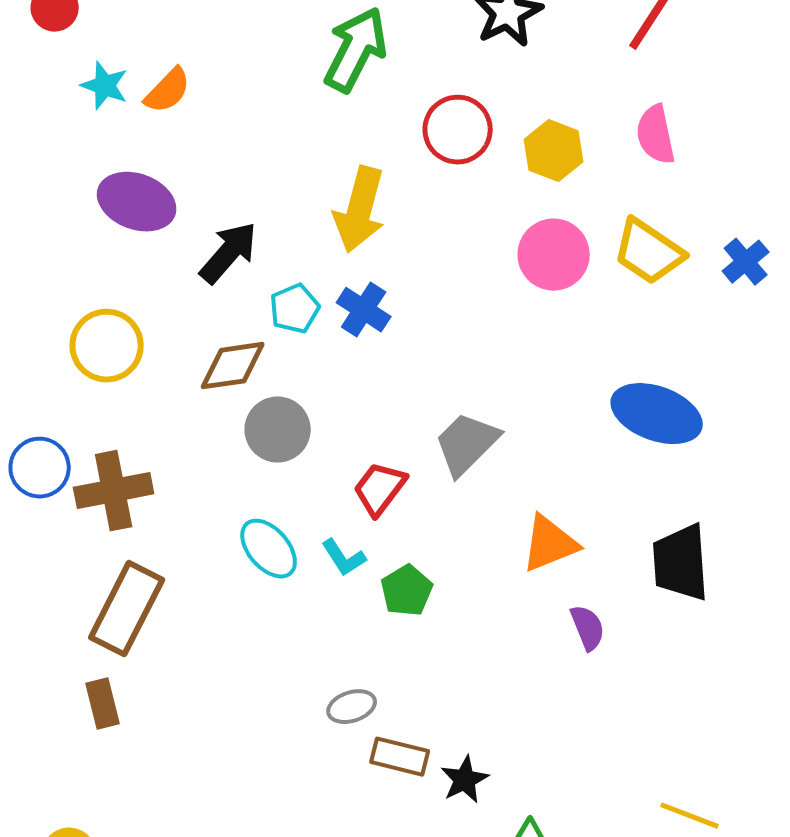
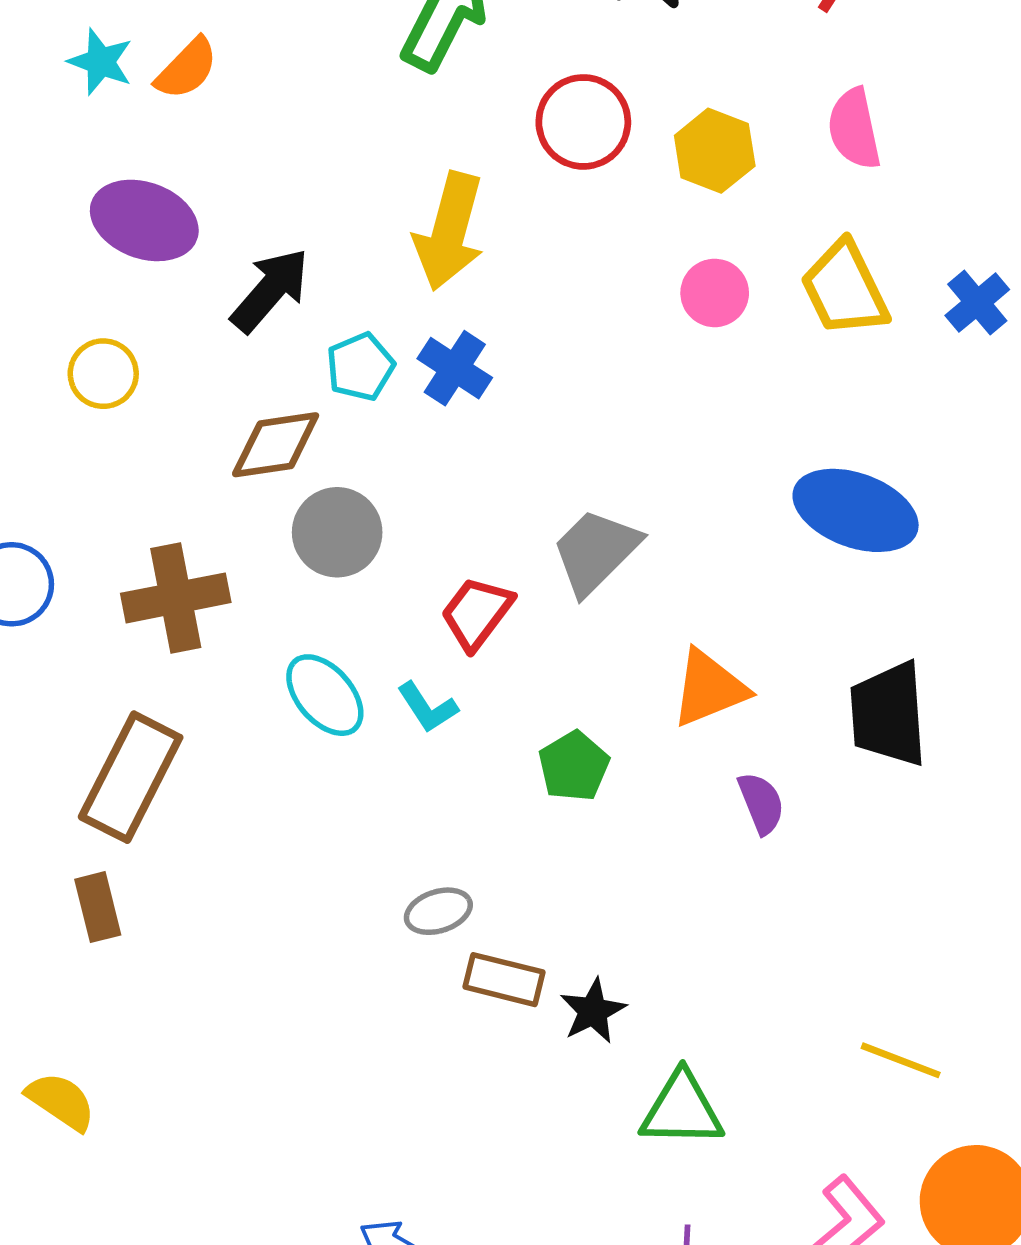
yellow trapezoid: (649, 252) -> (845, 289), turned 30
pink circle: (554, 255) -> (715, 293), size x0.7
yellow circle: (107, 346) -> (103, 374), moved, size x0.7
brown cross: (114, 491) -> (176, 598), moved
green pentagon: (407, 591) -> (574, 766), moved

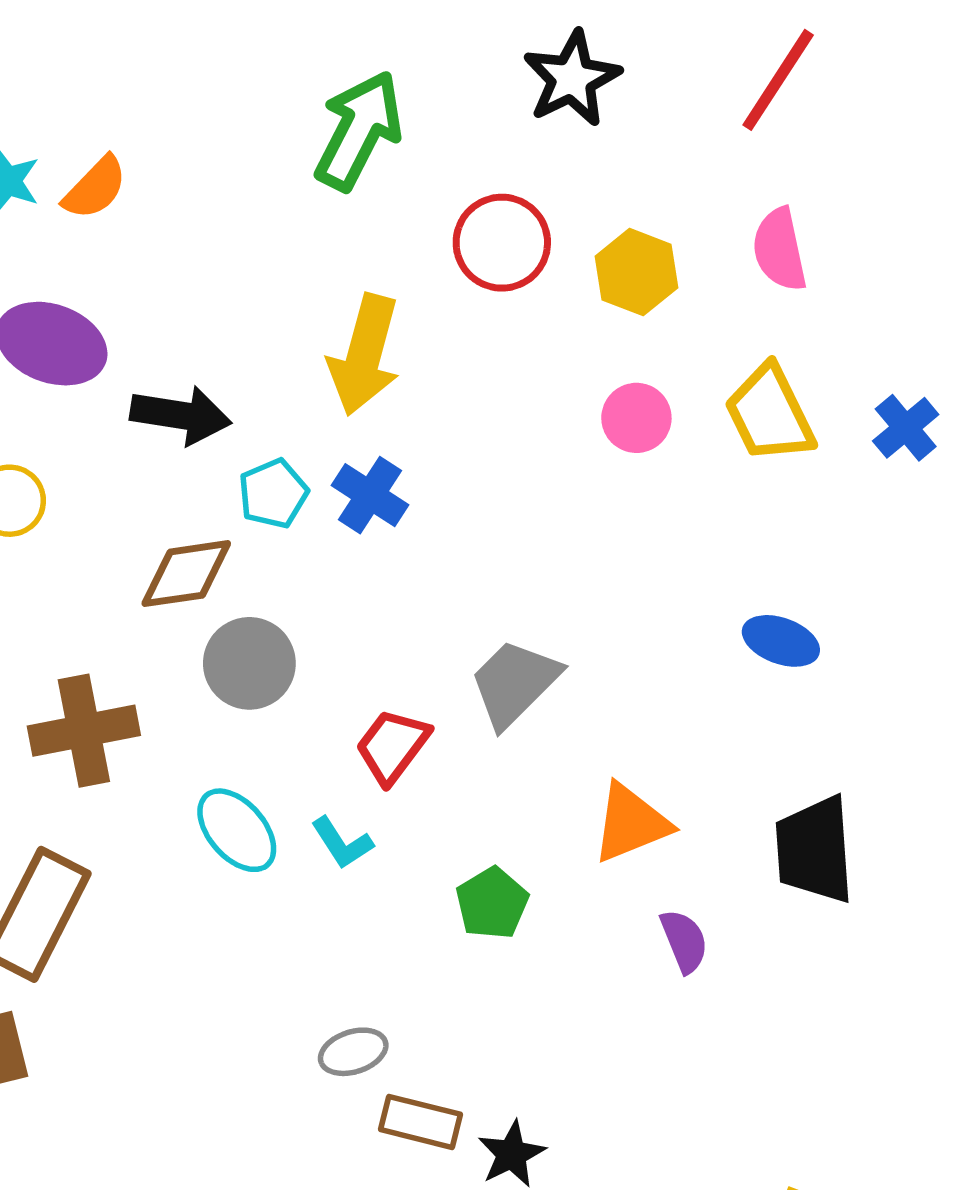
black arrow: (270, 290) -> (181, 415), turned 58
blue ellipse: (856, 510) -> (781, 641), size x0.6

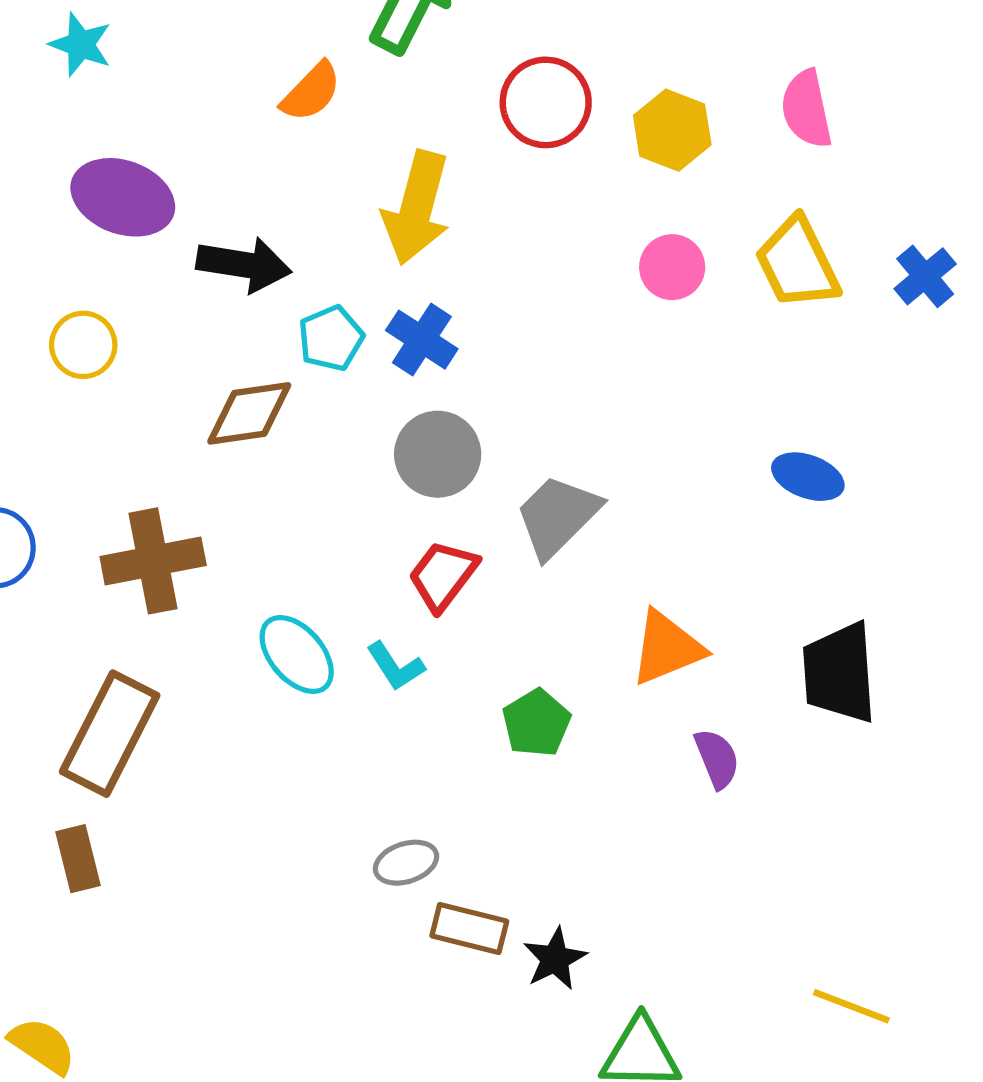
orange semicircle: (95, 188) -> (311, 92), moved
gray circle: (249, 663) -> (438, 454), moved

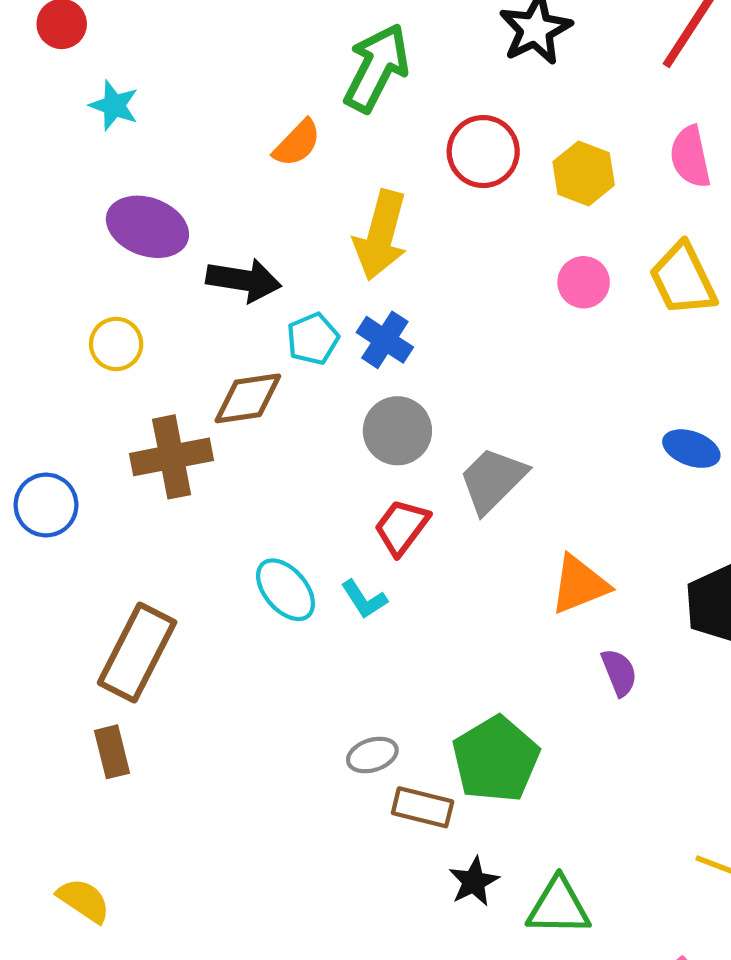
brown cross: (153, 561) -> (172, 457), moved
green pentagon: (536, 723) -> (496, 759), moved, size x1.6
black star: (555, 959) -> (474, 882), moved

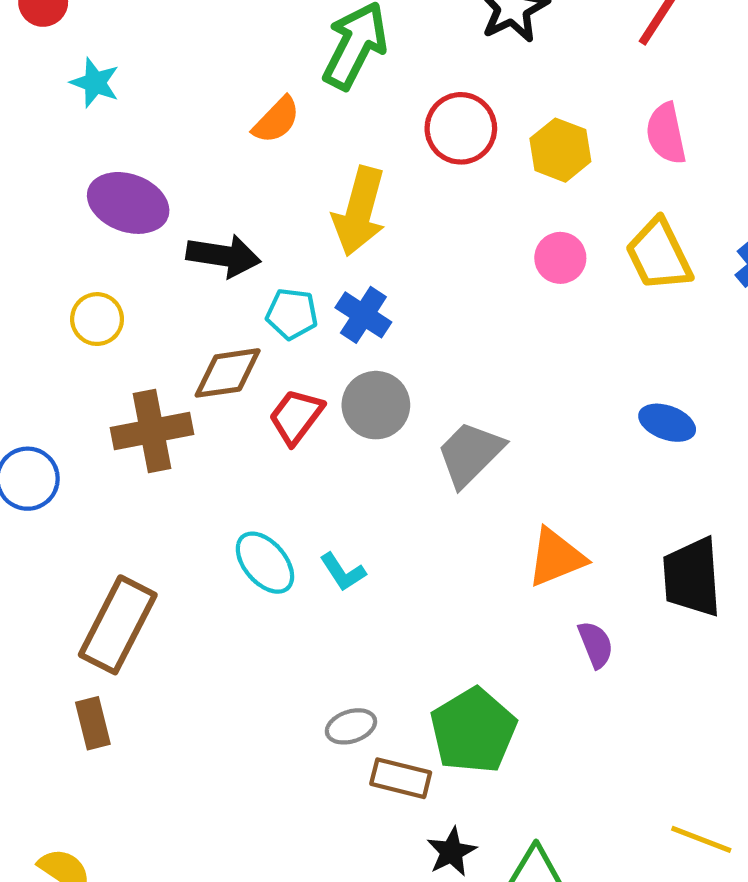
cyan pentagon: (313, 339) -> (292, 314), turned 30
red trapezoid: (402, 527) -> (296, 416), moved

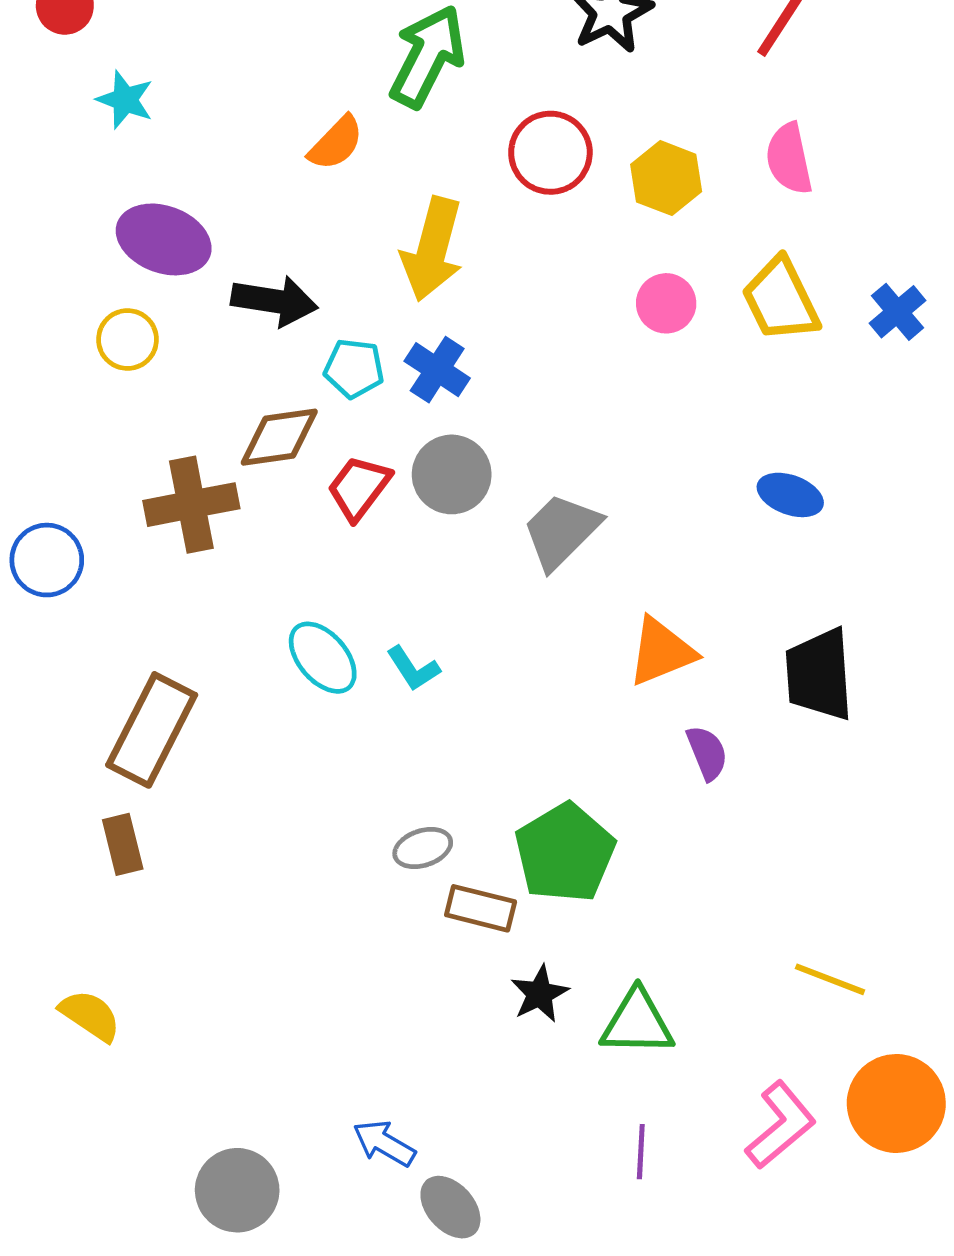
yellow circle: (97, 319) -> (127, 339), moved

